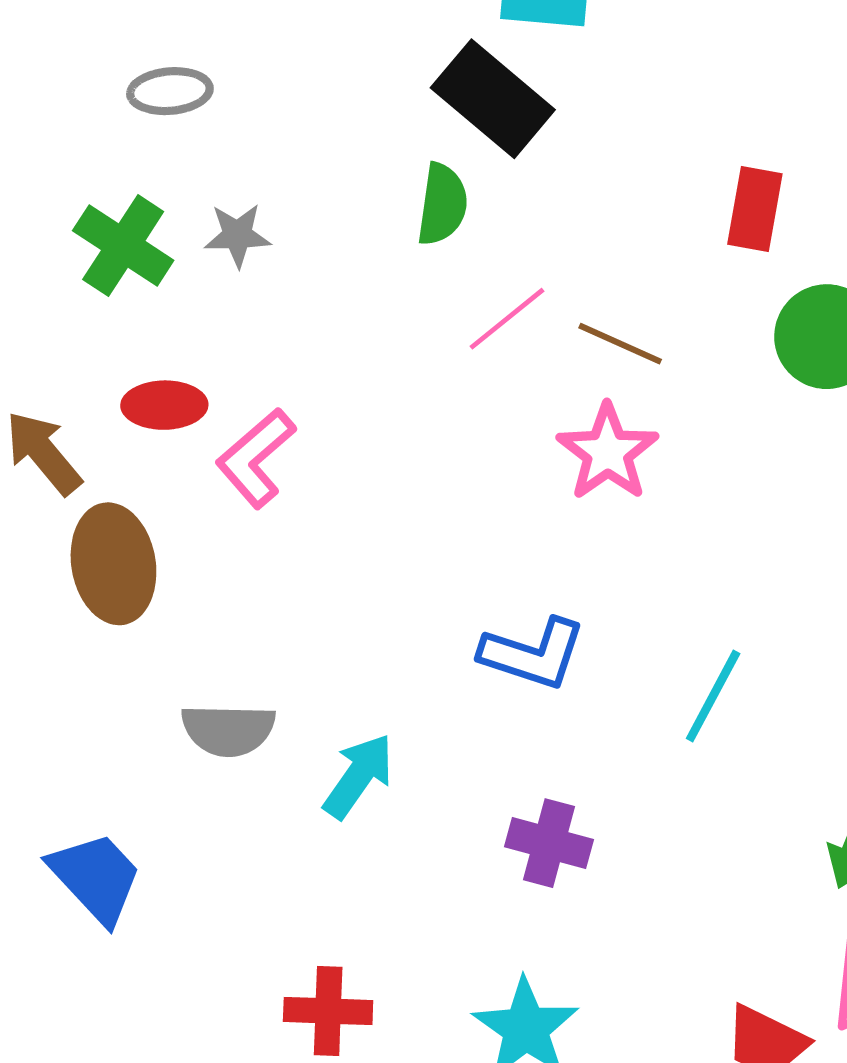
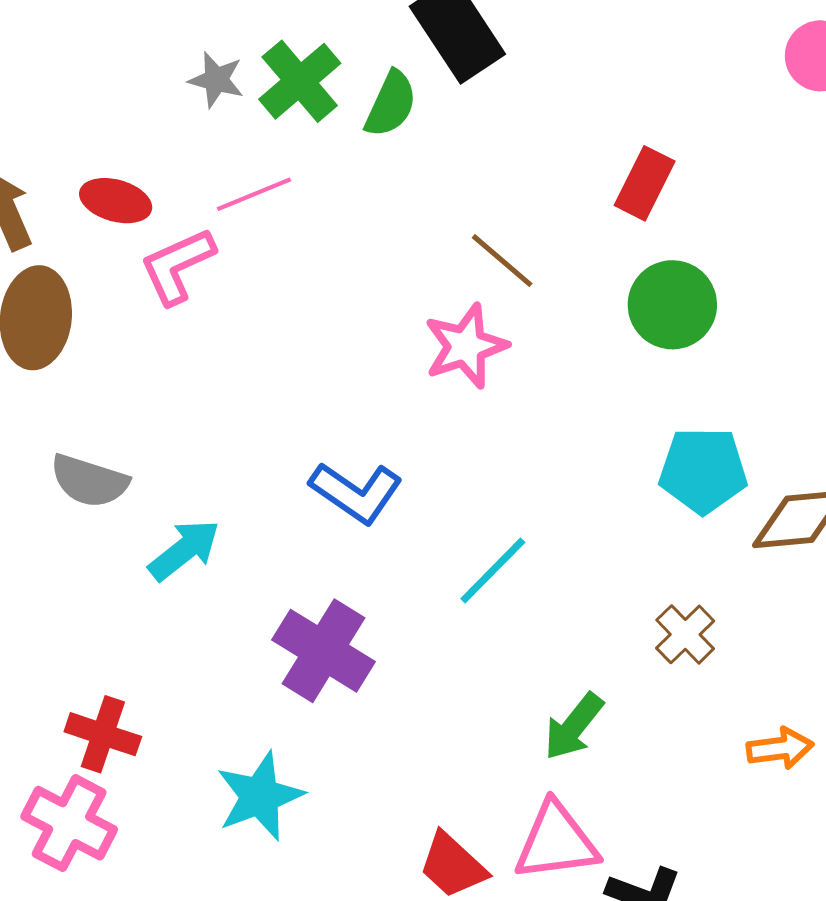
green cross: (123, 245) -> (300, 81), moved
pink line: (507, 319) -> (254, 194), moved
purple cross: (549, 843) -> (323, 651), size x1.4

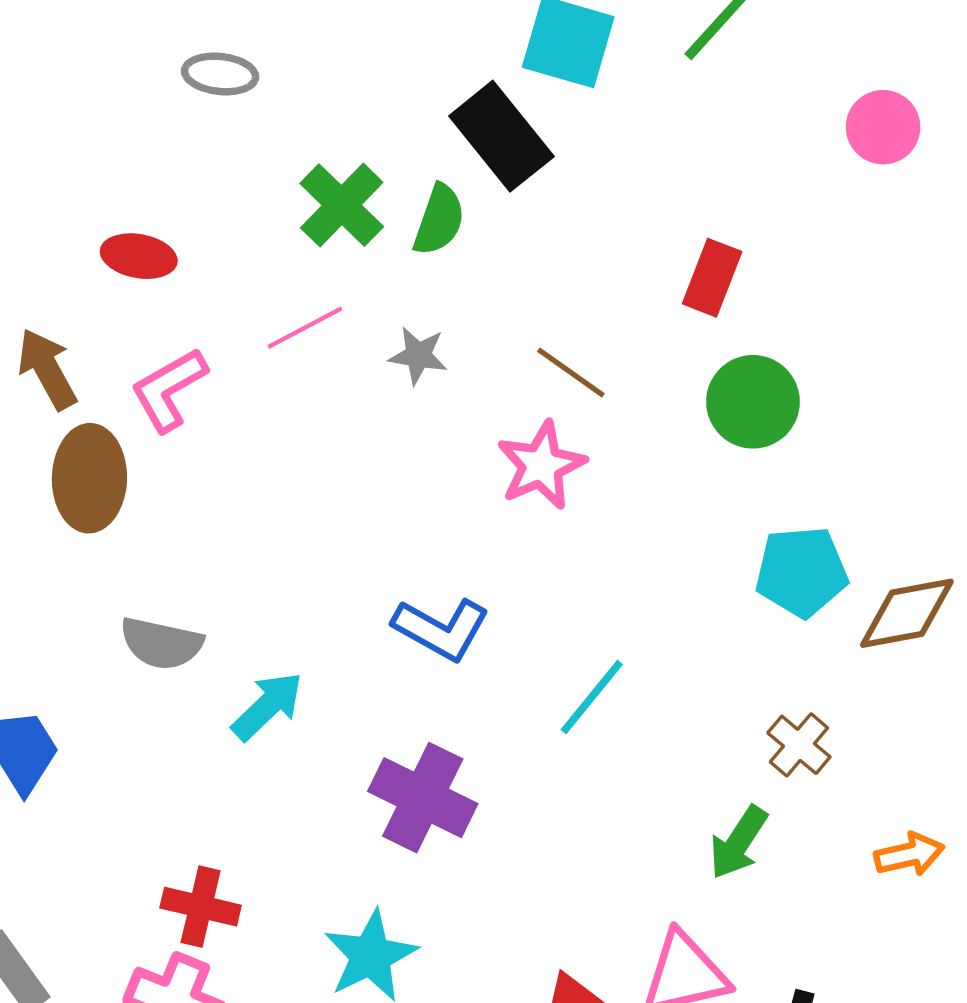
gray star: (216, 80) -> (418, 355), moved
red ellipse: (116, 201) -> (139, 256), moved
pink L-shape: (177, 266) -> (169, 390), moved
green arrow: (574, 727) -> (738, 842), moved

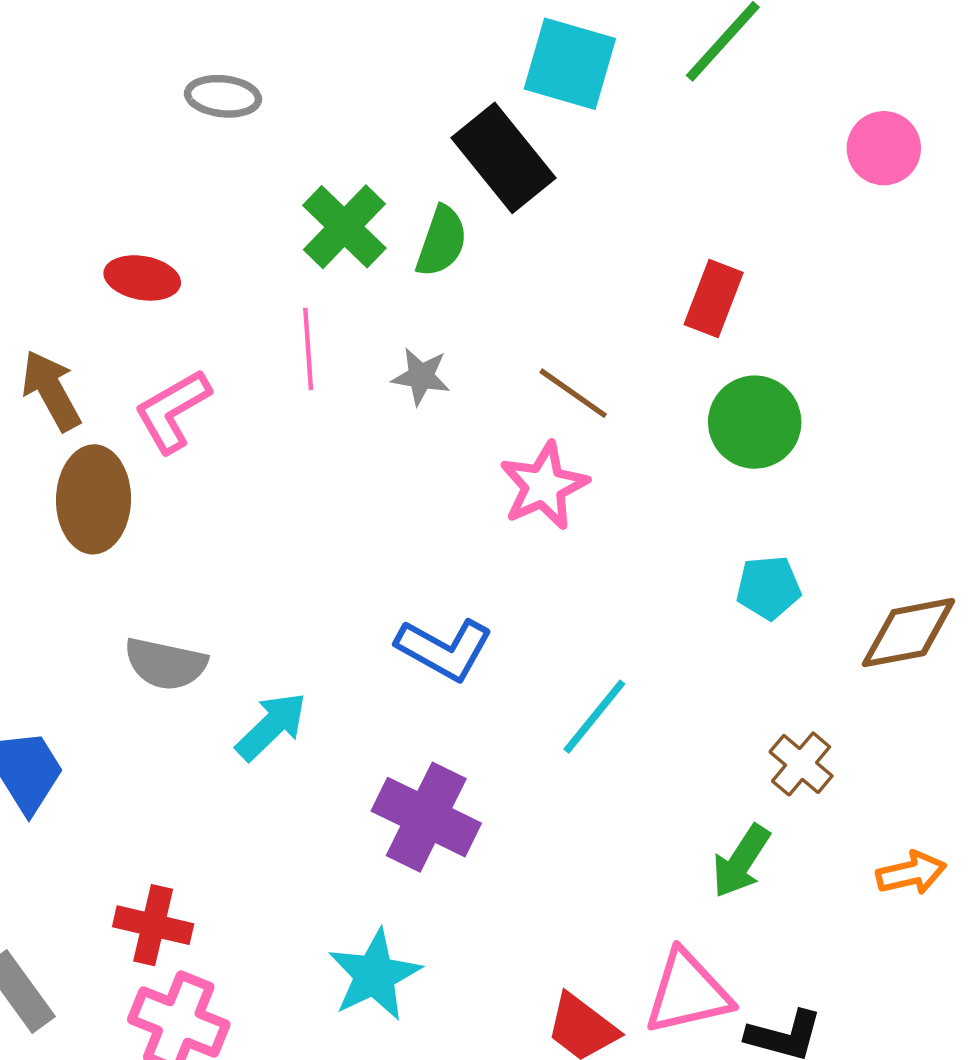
pink line: (305, 328) -> (308, 349), turned -66
cyan pentagon: (801, 572) -> (768, 588), moved, size x0.7
red cross: (201, 907) -> (153, 925), moved

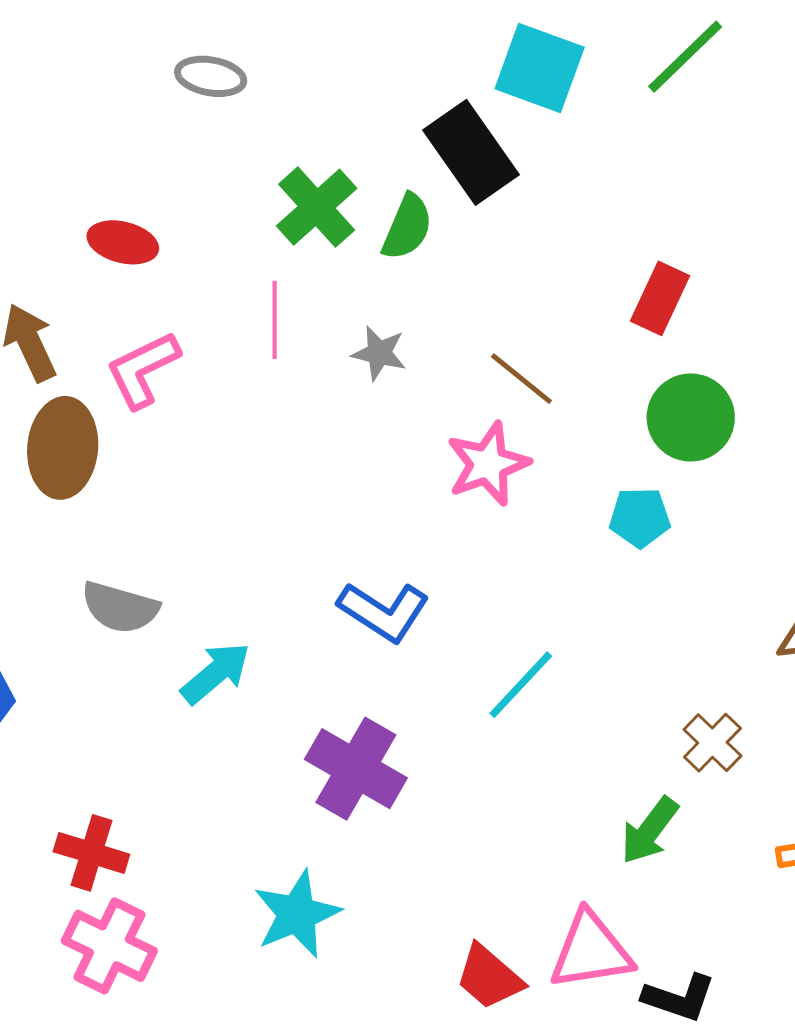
cyan pentagon: (768, 588) -> (640, 517), moved

